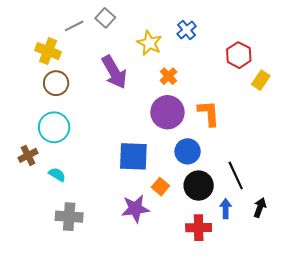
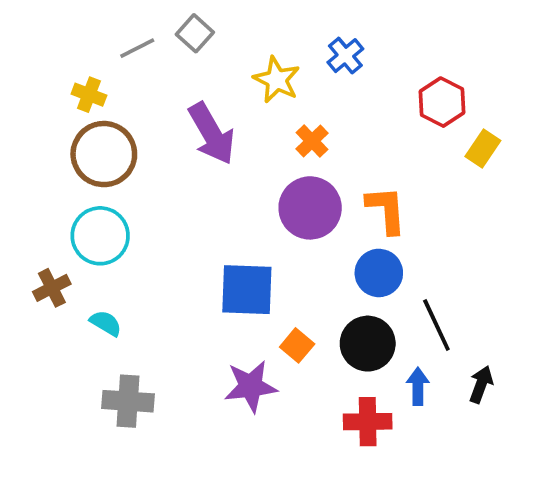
yellow cross: (48, 51) -> (89, 95), size x0.7
brown circle: (56, 83) -> (104, 154), size x1.4
blue circle: (188, 151) -> (379, 273), moved

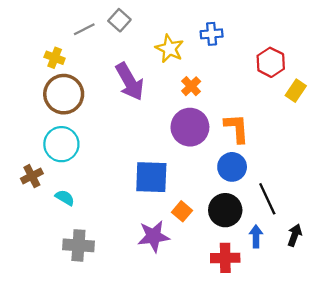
blue cross: (345, 56) -> (212, 34), turned 35

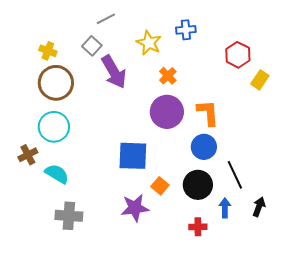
gray square: (119, 20) -> (92, 46), moved
gray line: (84, 29) -> (106, 19), moved
cyan semicircle: (65, 198) -> (57, 174), size x1.4
red cross: (225, 258) -> (198, 227), size x0.7

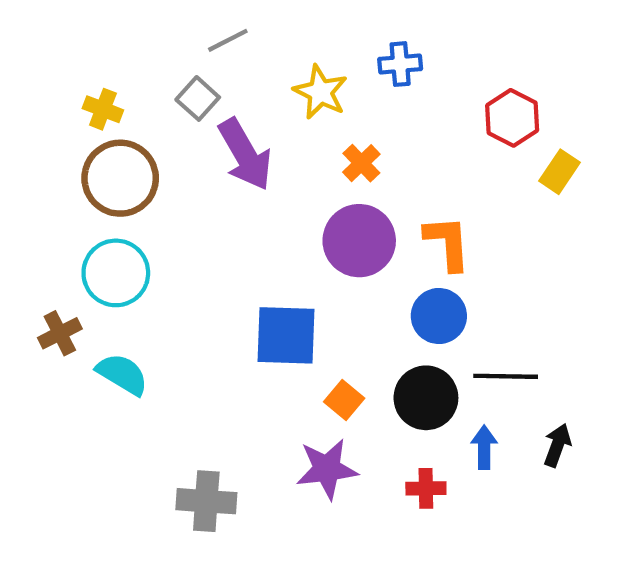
black line: (235, 175) -> (506, 376), turned -64
purple star: (135, 208) -> (327, 469), moved
gray cross: (69, 216) -> (206, 501), moved

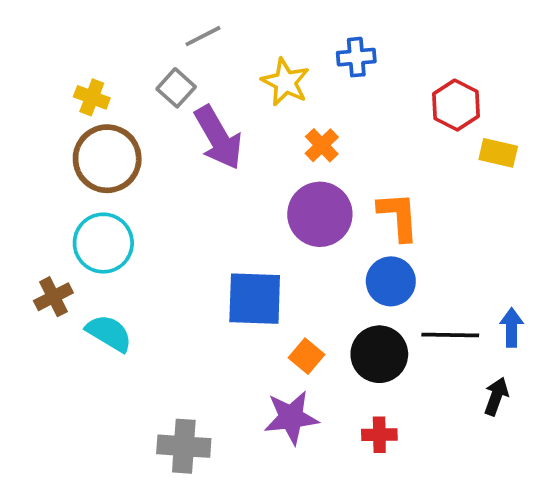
yellow rectangle: (559, 172) -> (498, 153), turned 69
blue arrow: (484, 447) -> (512, 327), moved

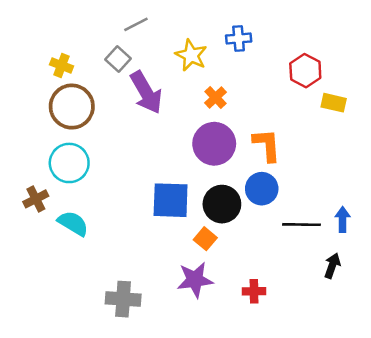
black circle: (379, 354) -> (222, 204), moved

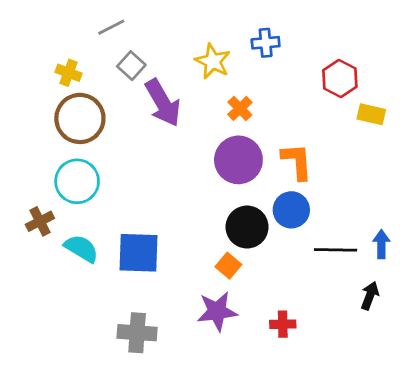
gray line: (136, 24) -> (111, 27), moved
blue square: (171, 200) -> (138, 253), moved

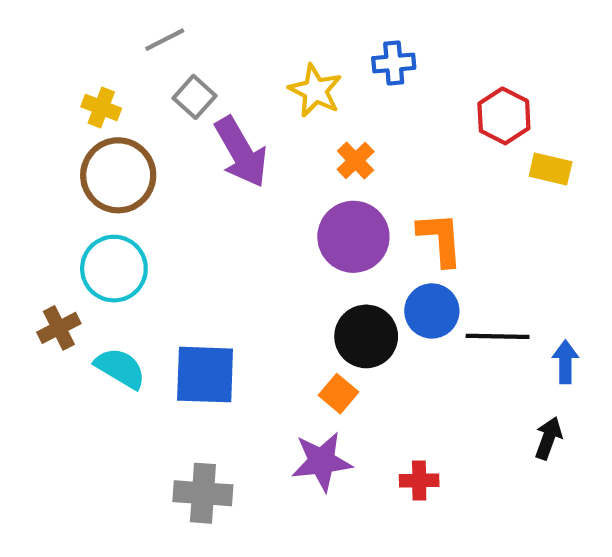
black line: (336, 250) -> (498, 336), moved

